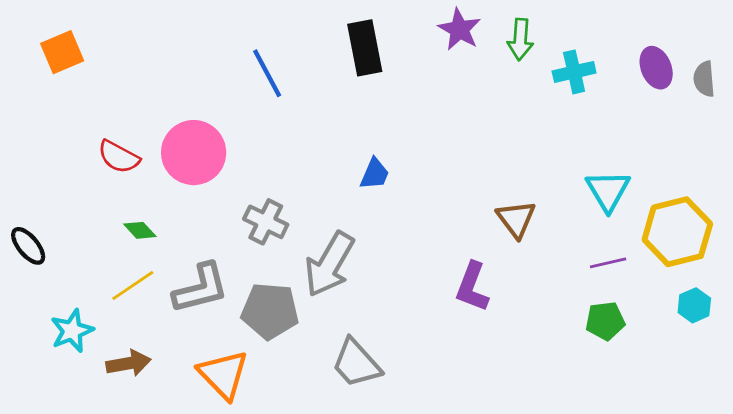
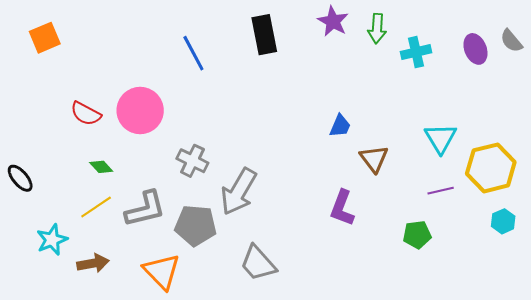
gray semicircle: (704, 79) -> (511, 41), moved, turned -35
blue trapezoid: (375, 174) -> (340, 126), moved
green pentagon: (605, 321) -> (417, 235), moved

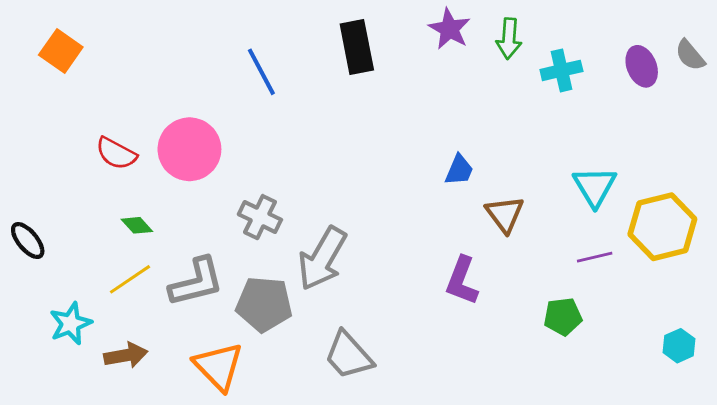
orange square: (45, 38) -> (61, 51), turned -32
cyan hexagon: (503, 221) -> (679, 346), moved

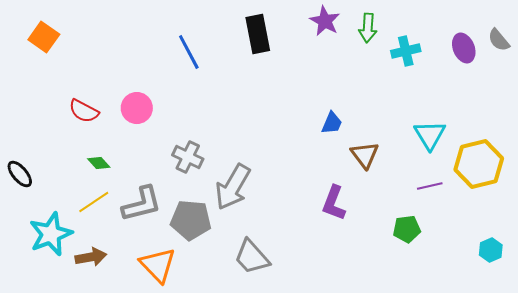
pink circle: (189, 149) -> (137, 108), size x0.7
cyan star: (71, 324) -> (51, 234), size x1.4

